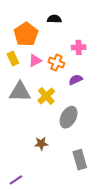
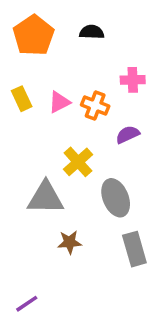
orange pentagon: (26, 34) -> (34, 35), moved
gray triangle: (20, 92) -> (46, 198), moved
gray ellipse: (69, 117) -> (116, 198), turned -50
gray rectangle: (80, 160) -> (134, 249), moved

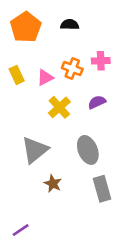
orange cross: (95, 106) -> (72, 69), moved
yellow cross: (78, 162) -> (59, 107), moved
gray triangle: (46, 198) -> (35, 150), turned -40
brown star: (69, 242) -> (53, 184), turned 30

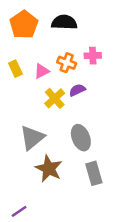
black semicircle: (70, 25) -> (64, 22), size x1.5
purple semicircle: (97, 102) -> (77, 90), moved
brown star: (53, 184) -> (49, 169), size x1.6

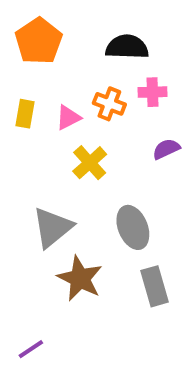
black semicircle: (64, 22) -> (127, 47), moved
yellow rectangle: (15, 69) -> (25, 114), turned 35
purple semicircle: (77, 90) -> (166, 149), moved

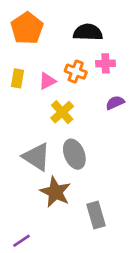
gray triangle: (52, 227) -> (36, 157), turned -48
gray ellipse: (133, 227) -> (74, 154), moved
gray rectangle: (154, 286) -> (96, 215), moved

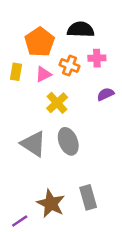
orange pentagon: (27, 28) -> (40, 42), moved
brown star: (55, 192) -> (51, 204), moved

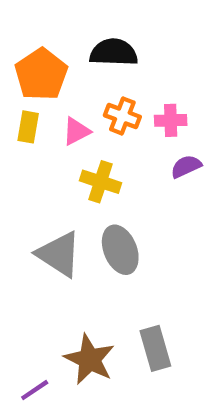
black semicircle: (81, 29) -> (114, 52), moved
orange pentagon: (40, 42) -> (41, 74), moved
pink cross: (97, 58) -> (171, 120), moved
yellow cross: (57, 103) -> (100, 182), turned -30

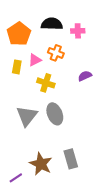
pink cross: (171, 120) -> (78, 31), moved
yellow rectangle: (28, 127) -> (17, 67), moved
gray triangle: (59, 254) -> (27, 116), turned 35

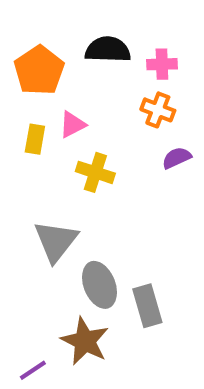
orange cross: (56, 53) -> (158, 110), moved
gray ellipse: (55, 114) -> (100, 285), moved
gray rectangle: (71, 159) -> (147, 306), moved

